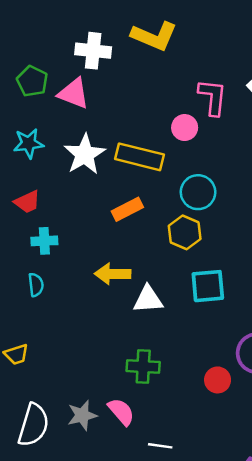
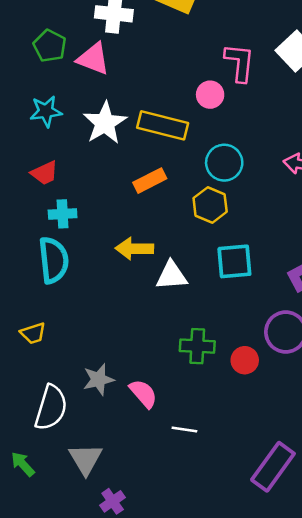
cyan semicircle: (36, 285) -> (54, 260), size x1.8
green cross: (143, 367) -> (197, 346), moved
gray star: (82, 415) -> (98, 379), moved

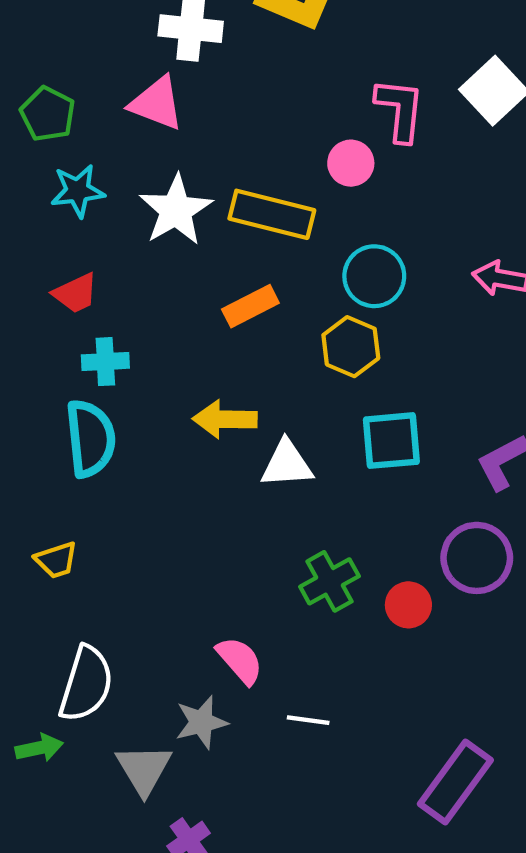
green pentagon: (50, 46) -> (48, 114), moved
green cross: (197, 346) -> (329, 581), turned -32
gray star: (98, 379) -> (201, 722), moved
green arrow: (23, 464) -> (39, 748), moved, turned 120

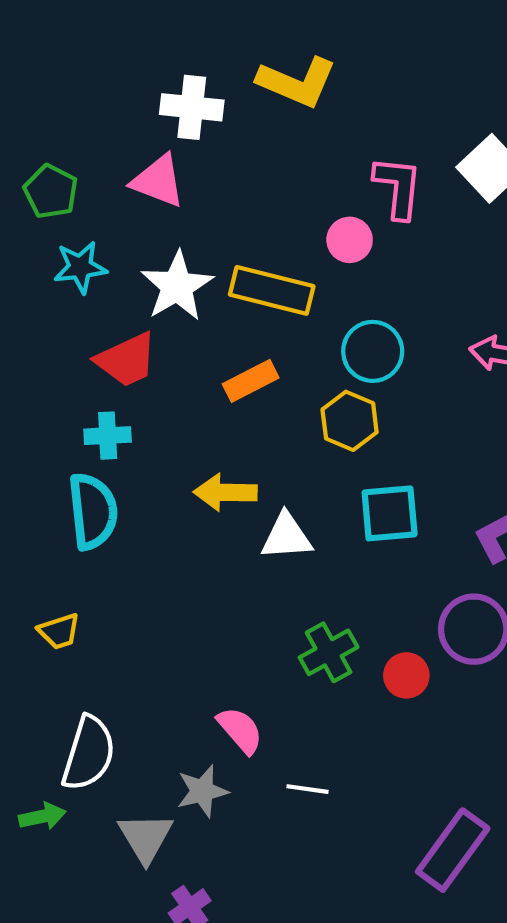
red trapezoid: (75, 293) -> (127, 360), moved, size x1.4

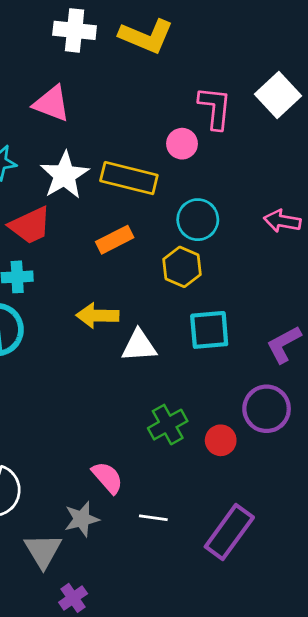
white cross: (192, 107) -> (75, 30), moved
purple rectangle: (453, 850) -> (229, 532), moved

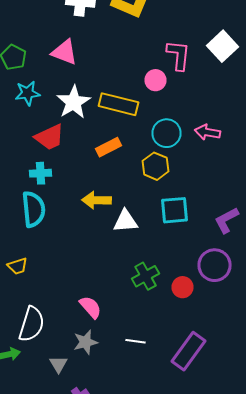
pink arrow: (282, 221) -> (208, 132), moved
pink semicircle: (107, 478) -> (90, 307), moved
gray triangle: (43, 551) -> (58, 364), size x0.7

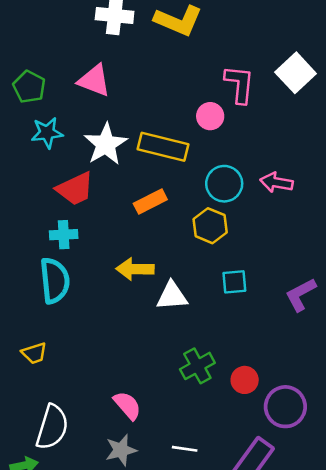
cyan square: (174, 210) -> (234, 282), size x0.7
purple circle: (214, 265) -> (285, 407), moved

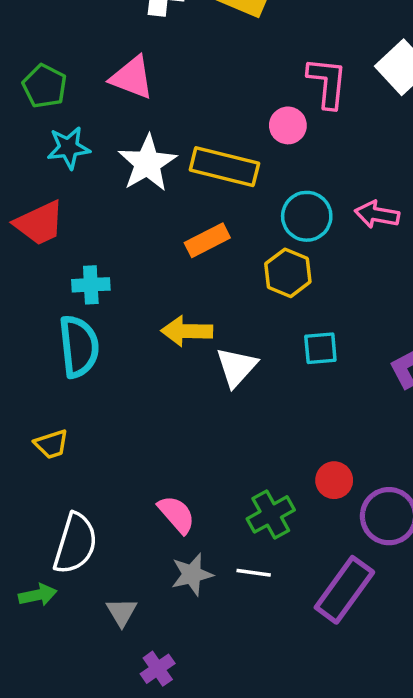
red trapezoid: (75, 189) -> (39, 223), moved
white triangle: (172, 296) -> (236, 367), turned -44
green cross: (197, 366) -> (271, 514), moved
gray star: (121, 450) -> (192, 574), moved

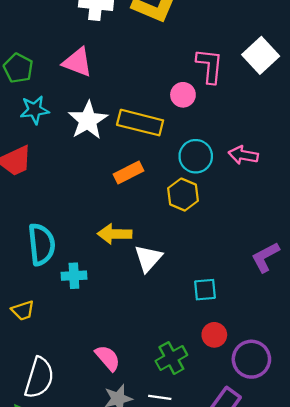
cyan cross: (91, 285) -> (74, 276), moved
cyan square: (320, 348) -> (205, 290), moved

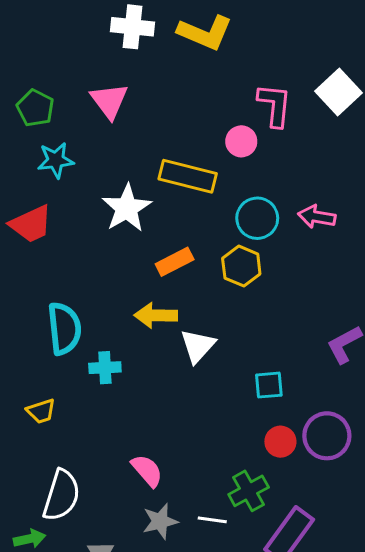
pink triangle: (77, 62) -> (109, 101), turned 32
white star: (88, 120) -> (127, 208), moved
orange rectangle: (128, 172) -> (175, 262), moved
green cross: (171, 358) -> (249, 491), moved
purple circle: (251, 359) -> (327, 436), moved

